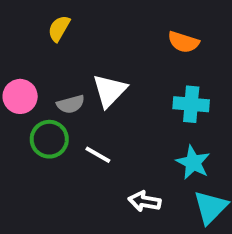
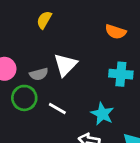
yellow semicircle: (59, 28) -> (44, 20), moved
cyan star: (193, 163) -> (102, 114), moved

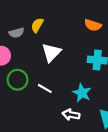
yellow semicircle: (44, 20) -> (37, 25), moved
gray semicircle: (39, 74) -> (16, 33), moved

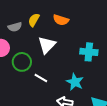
orange semicircle: (93, 25) -> (61, 20), moved
green circle: (17, 80) -> (22, 62), moved

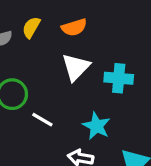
orange semicircle: (61, 20) -> (74, 27), turned -35
white triangle: (47, 45) -> (76, 67), moved

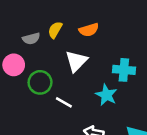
white triangle: (76, 67) -> (76, 61), moved
cyan star: (96, 126) -> (106, 95), moved

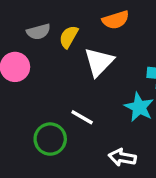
yellow semicircle: (55, 30) -> (69, 37), moved
green circle: (40, 82) -> (50, 139), moved

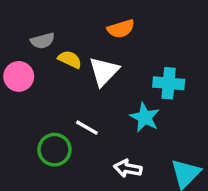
yellow semicircle: (69, 37) -> (70, 59), moved, turned 85

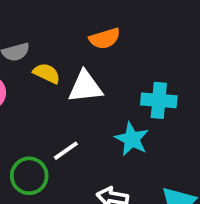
white triangle: (104, 71) -> (85, 87), turned 40
white line: (87, 128) -> (66, 151), turned -65

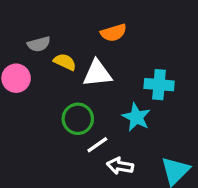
white line: (66, 151) -> (97, 145), moved
green circle: (29, 176) -> (78, 119), moved

